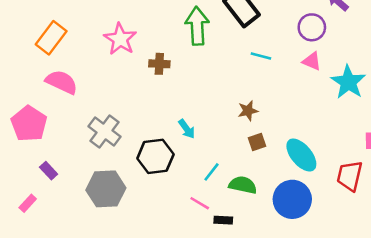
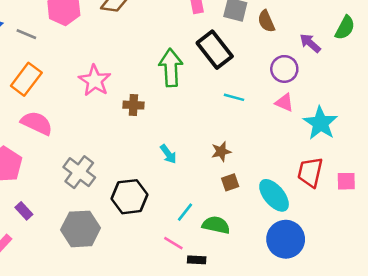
cyan arrow: (187, 129) -> (168, 154), moved
red trapezoid: (350, 176) -> (310, 172), moved
blue circle: (292, 199) -> (286, 239), moved

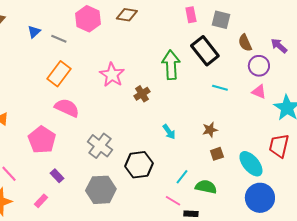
brown semicircle: (266, 21) -> (245, 43), moved
brown cross: (133, 105) -> (142, 94), turned -35

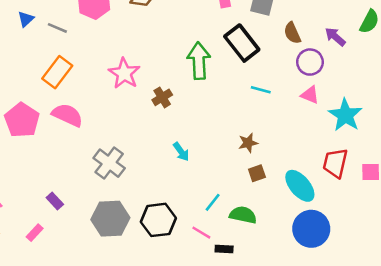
cyan arrow: (169, 132) -> (181, 152), moved
pink pentagon: (42, 140) -> (22, 120), moved
black hexagon: (139, 165) -> (158, 220), moved

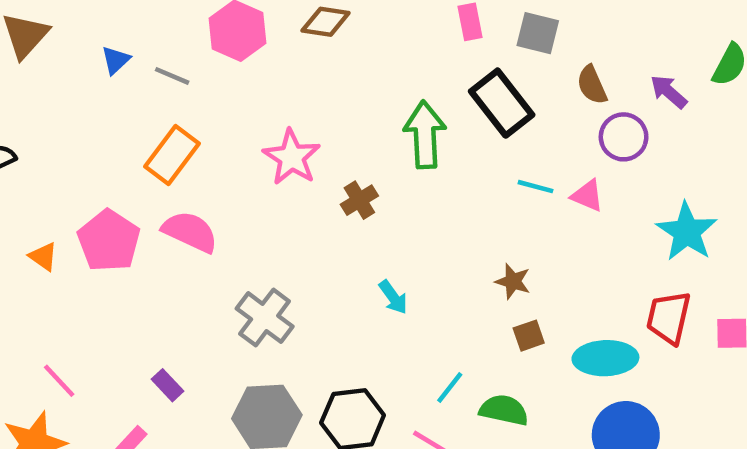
pink triangle: (310, 95) -> (587, 196), moved
brown star: (248, 143) -> (513, 281), turned 30
cyan ellipse: (300, 186) -> (605, 358), turned -52

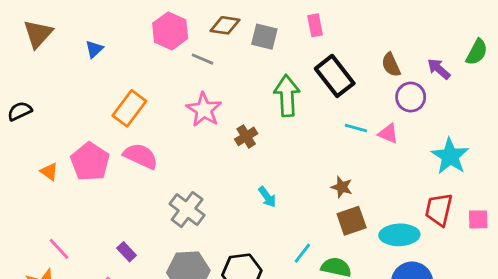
gray square: (538, 33) -> (264, 37), moved
gray line: (172, 76) -> (203, 59), moved
brown square: (529, 336) -> (352, 221), size x1.5

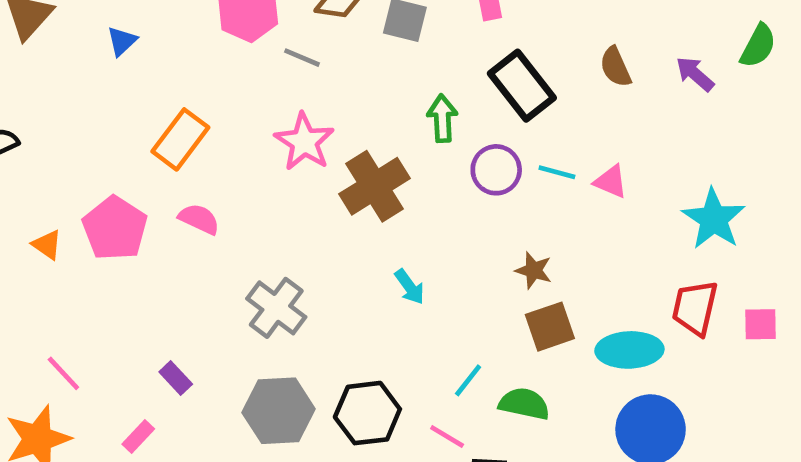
green arrow: (287, 96) -> (442, 118), size x0.7
purple circle: (411, 97) -> (496, 170), moved
brown cross: (246, 136) -> (375, 186), size x1.8
pink semicircle: (141, 156) -> (199, 219), size x0.7

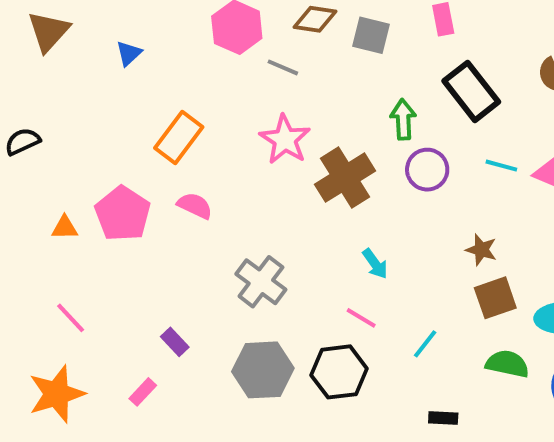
purple circle: (496, 170) -> (427, 170), moved
orange triangle: (47, 245) -> (65, 228), turned -36
pink line: (63, 373) -> (71, 318), moved
green semicircle: (524, 404) -> (507, 364), moved
pink line: (447, 436) -> (361, 318), moved

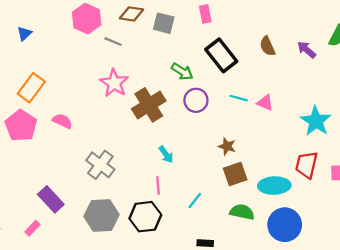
green arrow: (403, 119) -> (182, 72), turned 125
orange rectangle: (179, 138) -> (31, 88), moved
pink line: (361, 318) -> (158, 186), turned 54
purple rectangle: (175, 342) -> (51, 199), size x1.6

